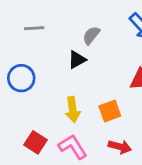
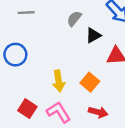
black triangle: (77, 60) -> (93, 35), moved
orange square: (110, 111) -> (90, 82), turned -30

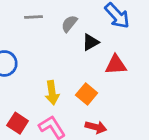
gray line: (26, 13) -> (33, 17), moved

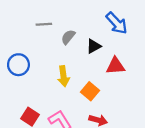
gray semicircle: (69, 24) -> (68, 37), moved
yellow arrow: (52, 93) -> (64, 76), moved

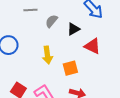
red triangle: (115, 66) -> (92, 46), turned 30
orange square: (90, 91) -> (70, 68), turned 35

